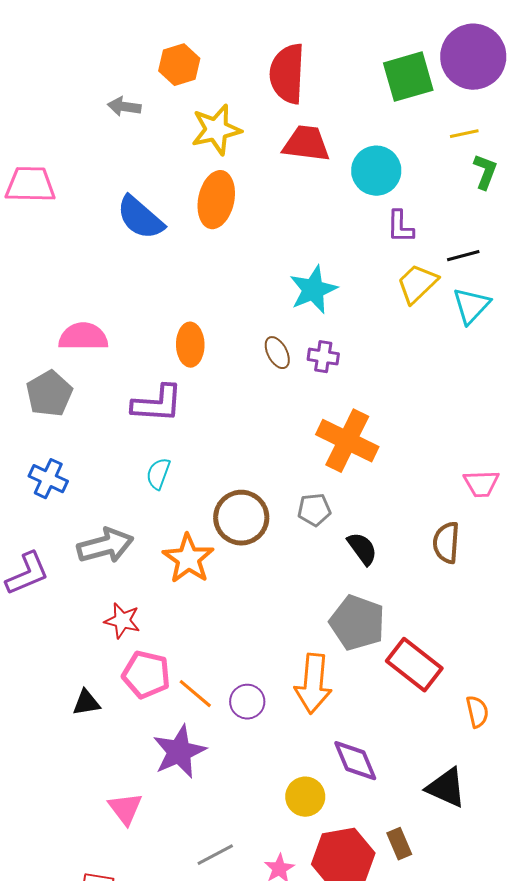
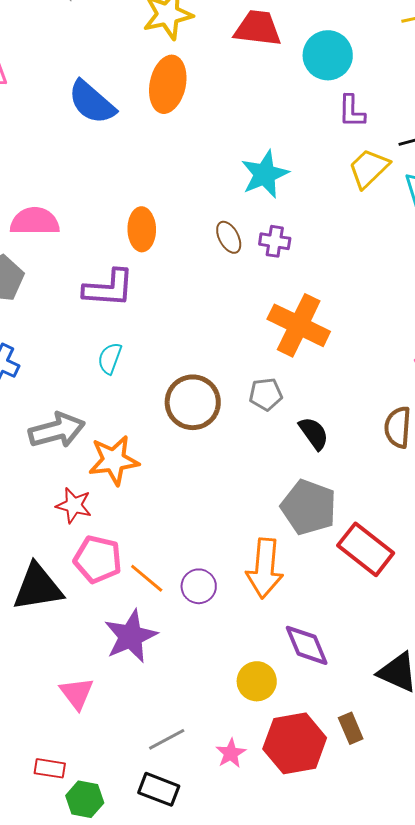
orange star: (188, 559) -> (114, 460), moved, turned 30
black triangle: (86, 703) -> (38, 587), size x1.8

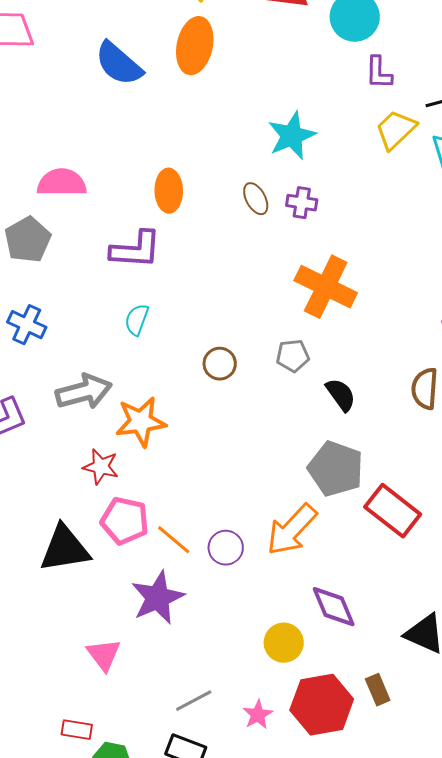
brown circle: (193, 402) -> (220, 364), size x0.6
orange arrow: (265, 568) -> (292, 530), turned 38

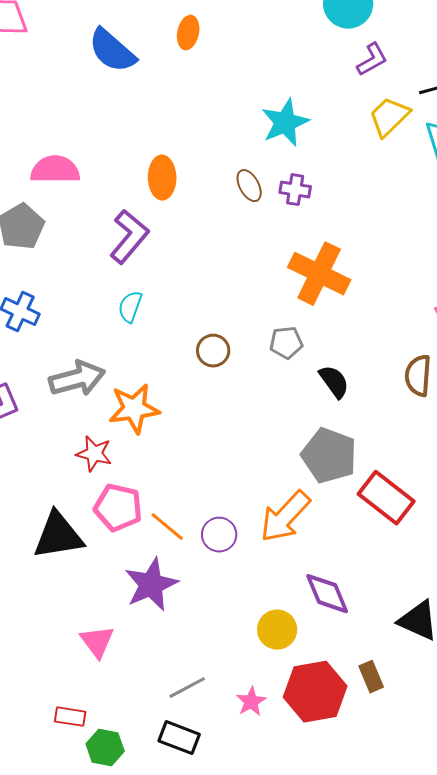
orange ellipse: (195, 46) -> (188, 33), size x0.6
purple L-shape: (379, 73) -> (372, 60), turned -120
purple L-shape: (136, 250) -> (129, 237), turned -54

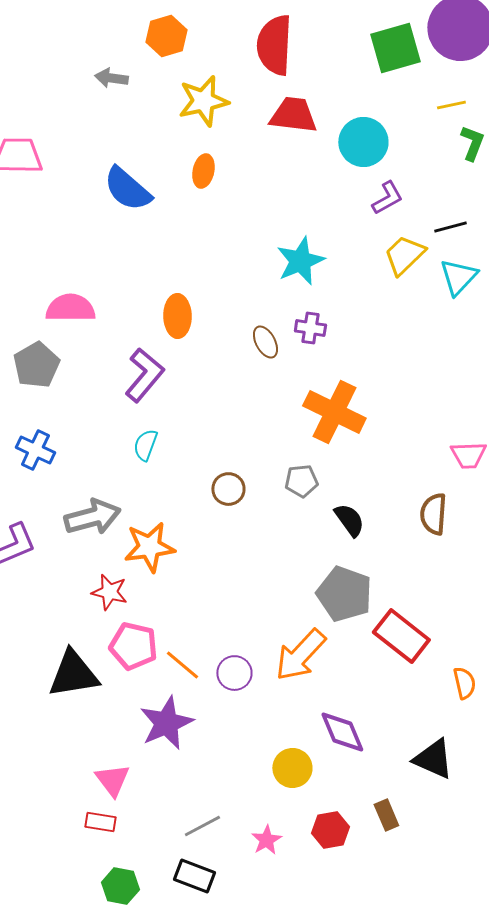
brown ellipse: (249, 186) -> (265, 342), moved
red hexagon: (315, 692) -> (330, 830), size x0.6
red rectangle: (70, 717) -> (100, 822), moved

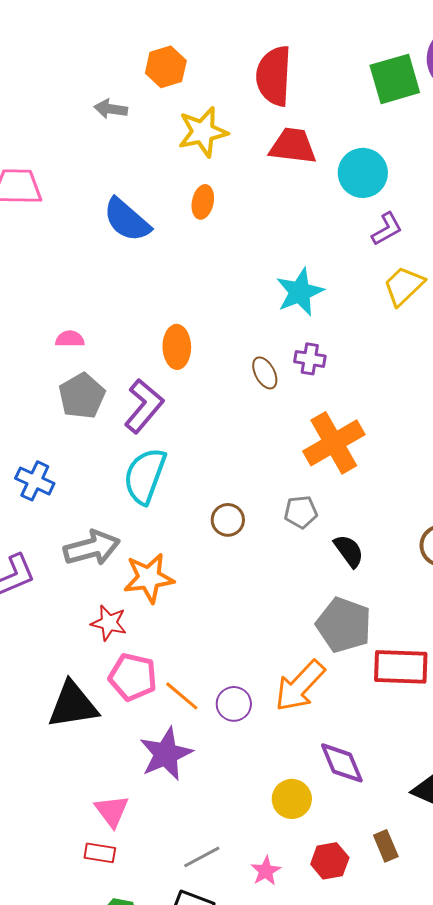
pink semicircle: (70, 308) -> (70, 339), size x0.6
gray pentagon: (36, 365) -> (82, 396), moved
orange cross: (334, 412) -> (334, 443), turned 34
cyan semicircle: (145, 445) -> (145, 476), size x1.8
red rectangle: (401, 636) -> (401, 667), turned -36

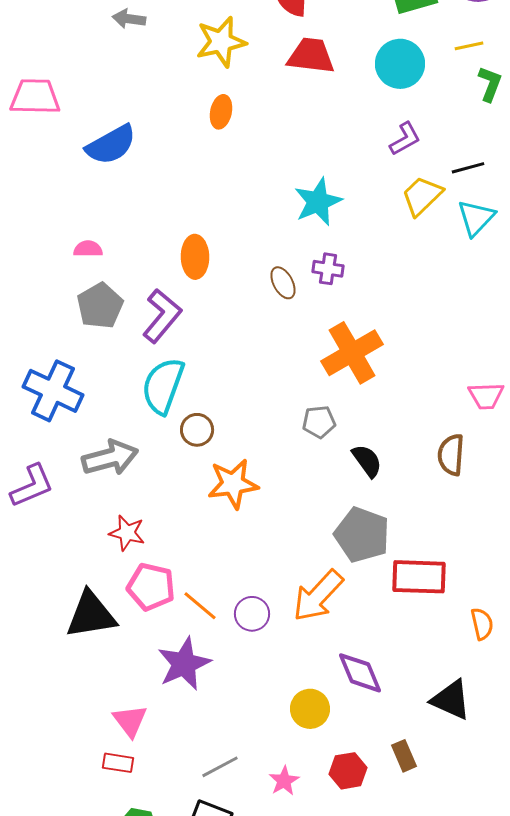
cyan circle: (363, 173) -> (400, 64), moved
blue semicircle: (127, 220) -> (111, 145), moved, turned -70
blue cross: (35, 481) -> (53, 391), size x1.5
brown circle: (228, 520) -> (197, 430), moved
orange star: (149, 578) -> (233, 484), moved

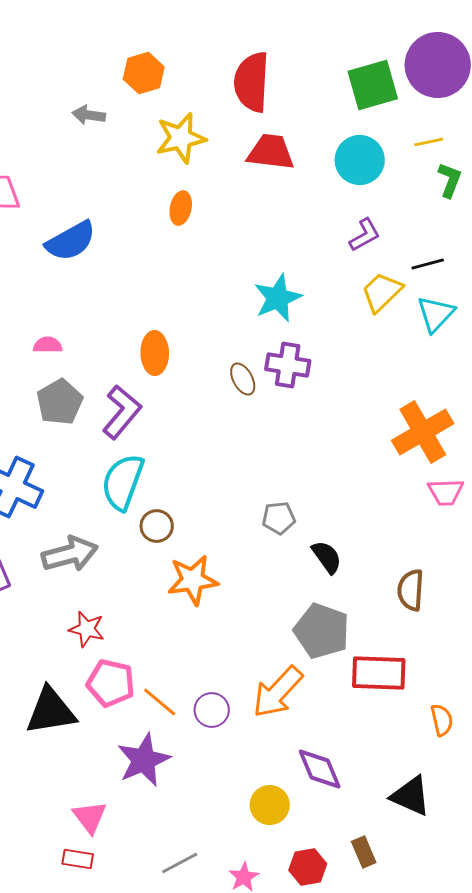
purple cross: (328, 269) -> (288, 365), size x1.4
orange cross: (352, 353) -> (423, 432), moved
brown semicircle: (451, 455) -> (411, 590), moved

